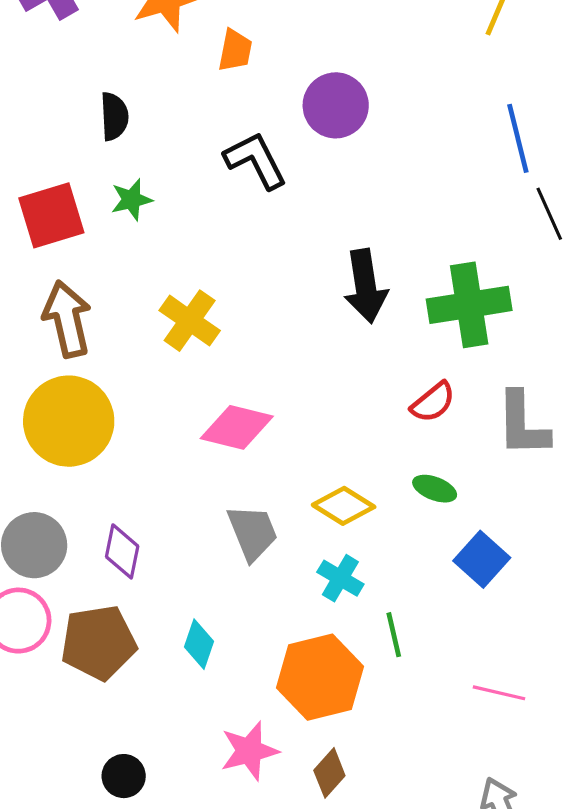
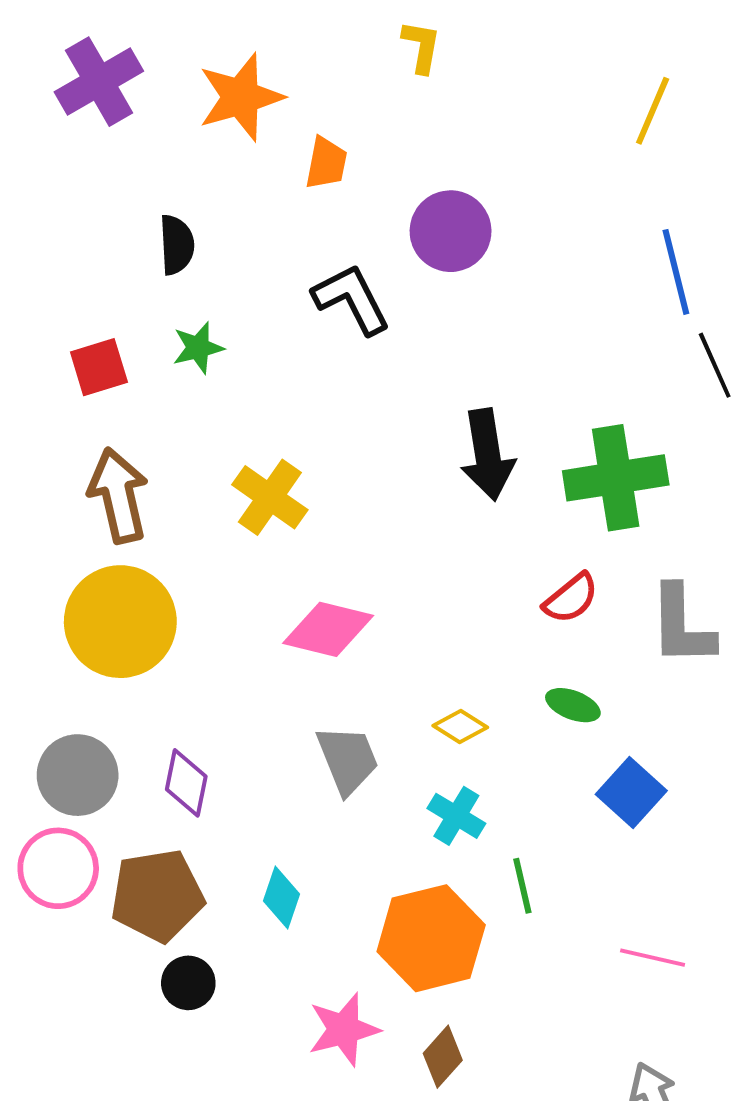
red square: (51, 215) -> (99, 367), size x0.7
yellow diamond: (344, 506) -> (460, 726), size x0.7
black circle: (124, 776) -> (188, 983), moved

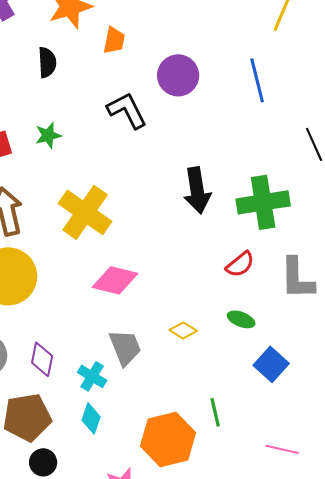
black semicircle: (177, 245) -> (47, 62), moved
blue line: (676, 272) -> (257, 80), moved
yellow cross: (270, 497) -> (85, 212), size x1.4
cyan cross: (456, 816) -> (92, 376), moved

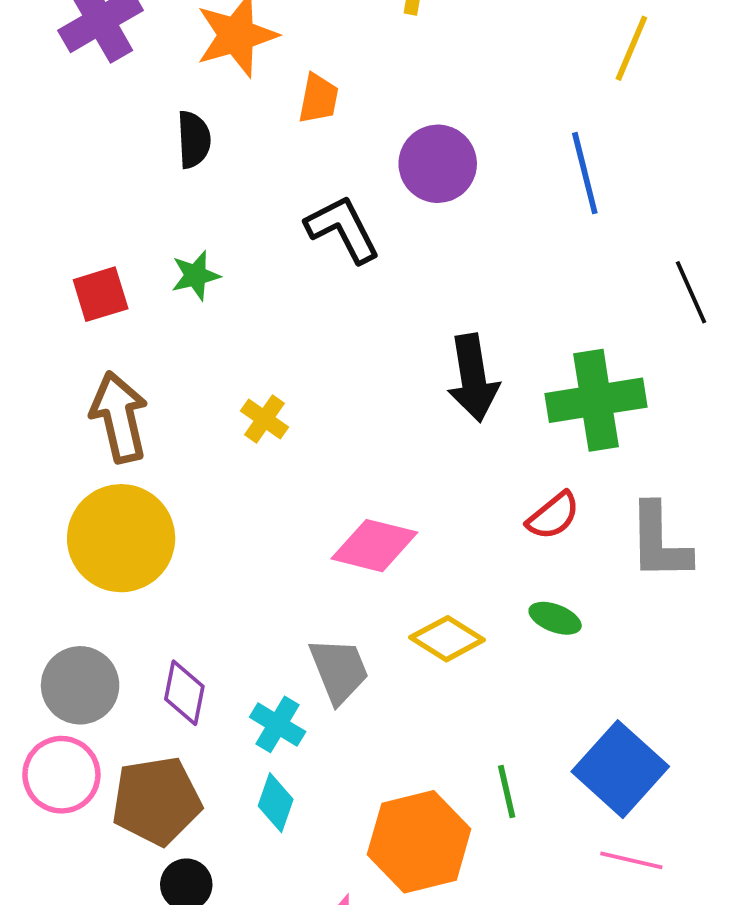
yellow cross: (85, 212) -> (264, 419), size x0.5
pink diamond: (115, 280) -> (374, 546), moved
yellow diamond: (183, 330) -> (447, 639), size x1.4
blue square: (271, 364) -> (620, 769), moved, size x1.4

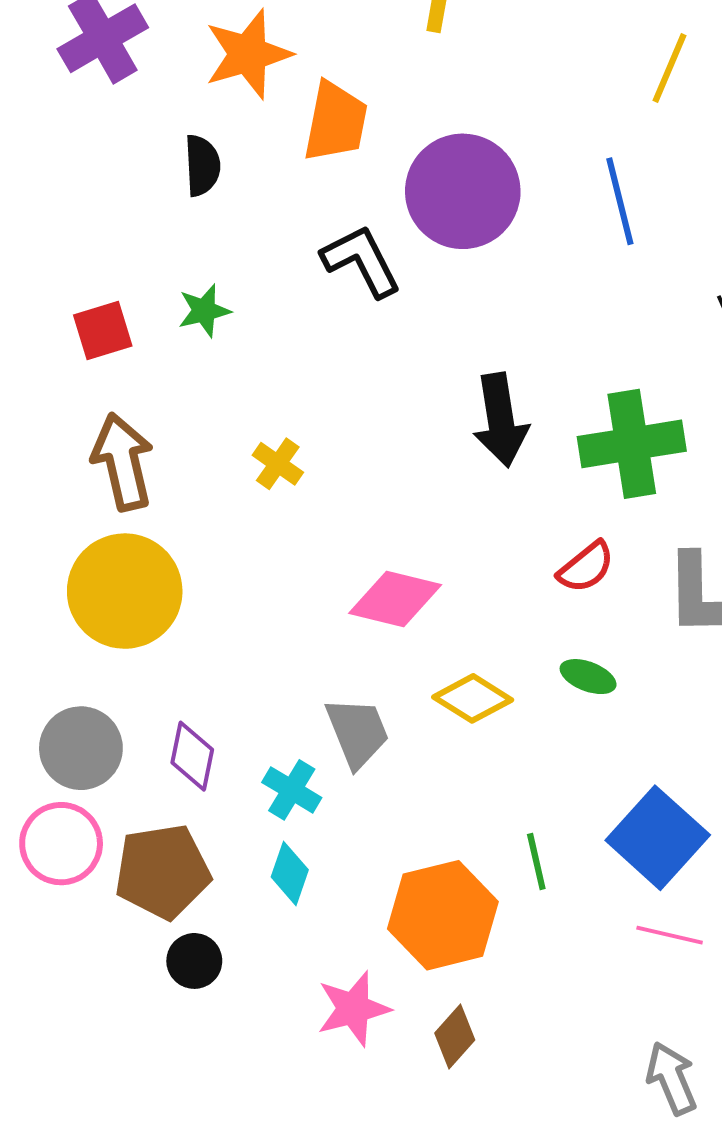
orange trapezoid: (318, 99) -> (335, 122), size x1.5
purple circle: (438, 164) -> (463, 191), size x1.4

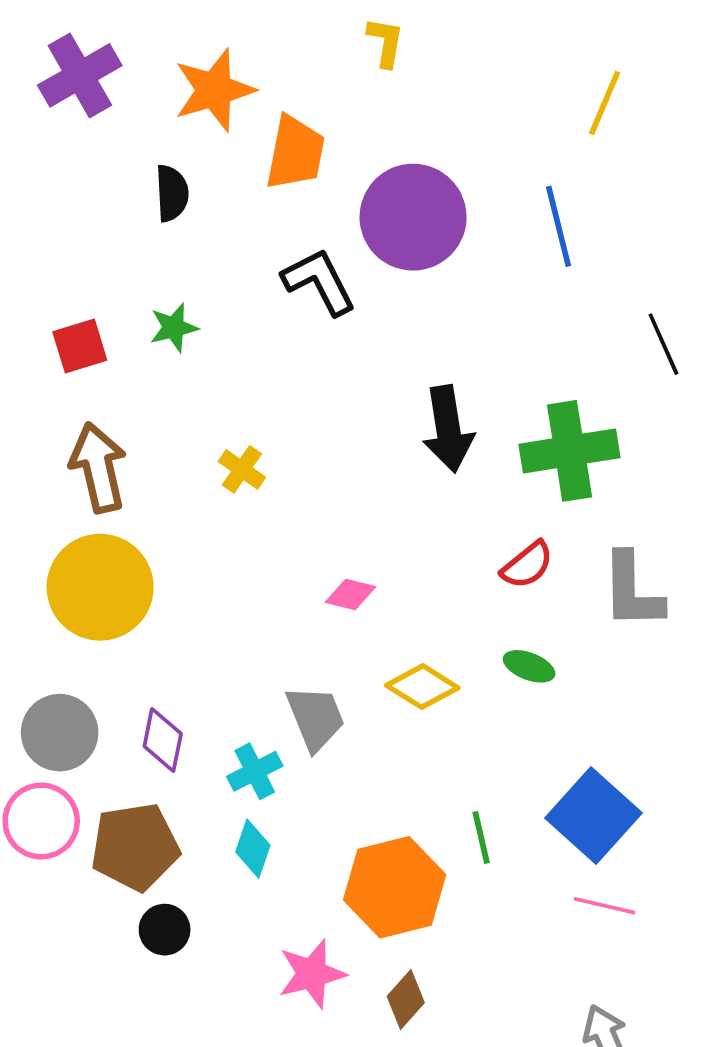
pink diamond: (395, 599) -> (350, 595), size x0.6
cyan cross: (292, 790) -> (255, 771), turned 32

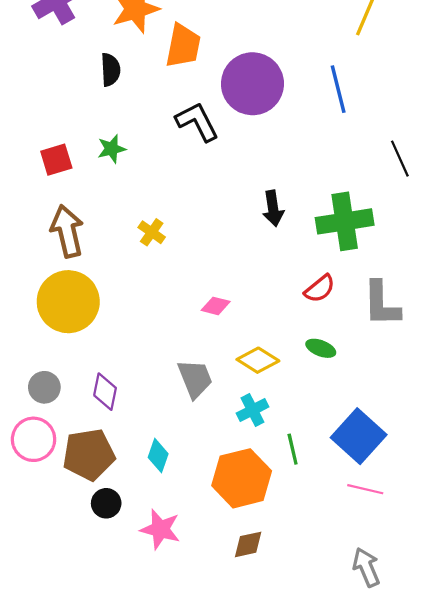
black arrow: (448, 429) -> (273, 208), size x0.7
gray circle: (60, 733) -> (44, 387), size x0.7
cyan cross: (255, 771) -> (252, 410), moved
pink star: (312, 974) -> (160, 529), moved, turned 30
brown diamond: (406, 1000) -> (248, 544), turned 36

